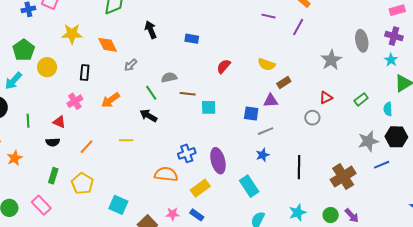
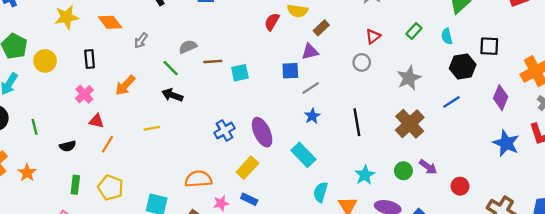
red semicircle: (224, 66) -> (272, 22), moved
red triangle: (59, 122) -> (97, 121), moved
gray star: (368, 141) -> (409, 78), moved
orange semicircle: (166, 174) -> (198, 179), moved

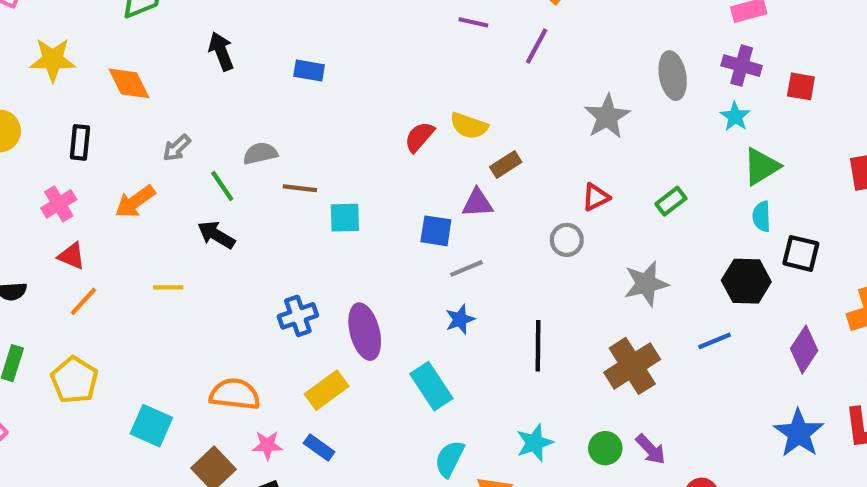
cyan semicircle: (447, 36) -> (762, 216), moved
gray arrow: (141, 40) -> (177, 148), moved

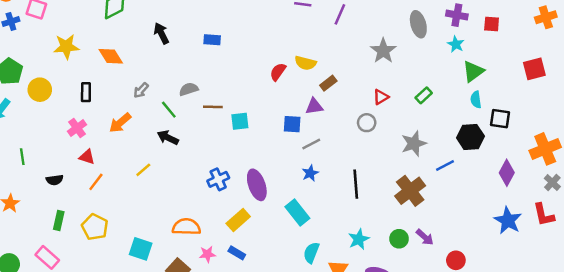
yellow line: (168, 287) -> (143, 170), turned -35
blue line: (715, 341) -> (445, 165), moved

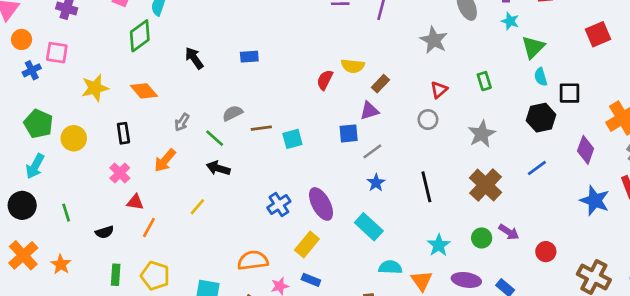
green rectangle: (424, 95) -> (484, 81), turned -56
blue line: (445, 165) -> (537, 168), moved
cyan semicircle: (311, 253) -> (390, 267), turned 80

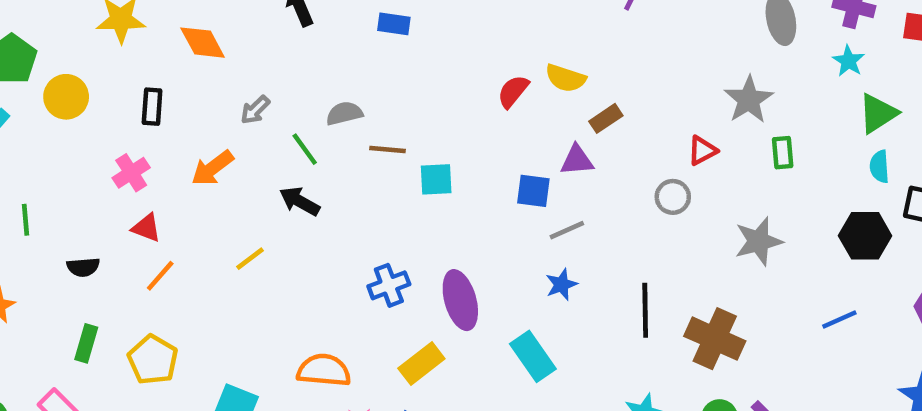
gray star: (434, 40) -> (749, 100), moved
brown cross: (486, 185) -> (715, 339), moved, turned -32

